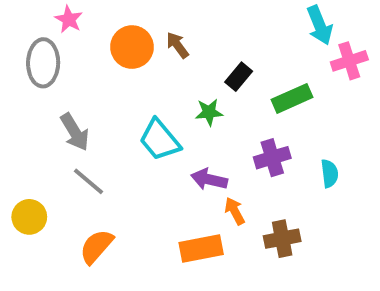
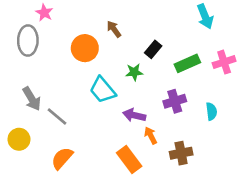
orange circle: (132, 47) -> (85, 48), moved
pink cross: (349, 61) -> (224, 62), moved
gray arrow: (75, 132) -> (32, 99), moved
orange rectangle: (201, 249) -> (129, 160), turned 64

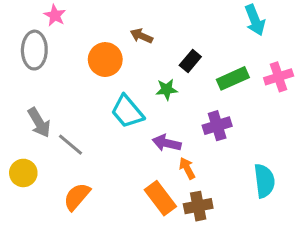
brown arrow: (114, 29) -> (141, 36), turned -30
cyan semicircle: (211, 111) -> (264, 181), moved, size x1.5
brown cross: (181, 153) -> (198, 206), moved

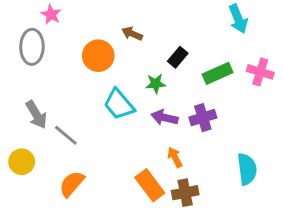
pink cross: (279, 77) -> (260, 72), turned 35
purple arrow: (167, 143) -> (165, 118), moved

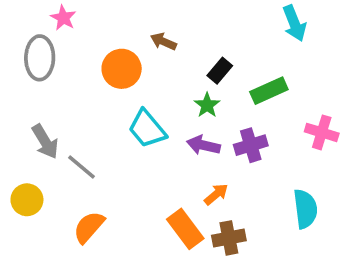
pink cross: (260, 72) -> (322, 132), moved
green star: (156, 84) -> (207, 105), moved, turned -30
orange arrow: (175, 157) -> (216, 194), turned 78

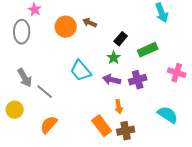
orange circle: (122, 69) -> (66, 27), moved
orange arrow: (216, 194) -> (119, 107), turned 120
cyan semicircle: (305, 209) -> (168, 115), turned -50

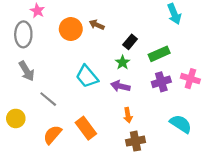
gray arrow: (25, 78) -> (27, 71), moved
purple cross: (138, 80) -> (161, 82), moved
orange rectangle: (102, 126) -> (86, 128), moved

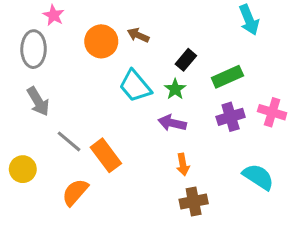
cyan trapezoid: (87, 76) -> (135, 86), moved
orange rectangle: (86, 128) -> (106, 155), moved

